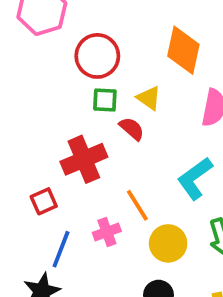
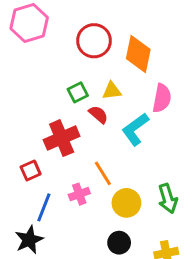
red circle: (97, 56) -> (94, 41), moved
yellow triangle: (149, 98) -> (112, 91), turned -42
green square: (105, 100) -> (78, 92), turned -30
cyan L-shape: (195, 178) -> (135, 129), moved

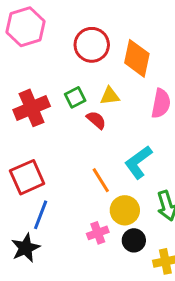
cyan L-shape: (135, 129) -> (138, 162), moved
red cross: (62, 138) -> (32, 108), moved
red square: (31, 170) -> (27, 177), size x1.6
pink cross: (79, 194) -> (98, 233), moved
black circle: (119, 243) -> (134, 240), moved

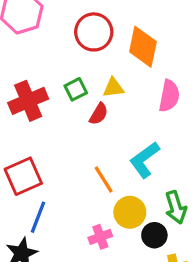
red semicircle: (96, 120) -> (99, 114), turned 80
black circle: (134, 240) -> (154, 235), moved

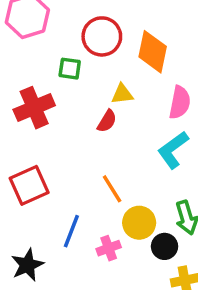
green square: (76, 89) -> (70, 69), moved, turned 35
cyan L-shape: (145, 160) -> (173, 150), moved
blue line: (38, 217) -> (71, 231), moved

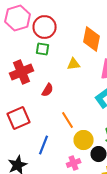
red circle: (102, 36) -> (45, 27), moved
red semicircle: (107, 121) -> (48, 90), moved
pink cross: (109, 248) -> (74, 163), moved

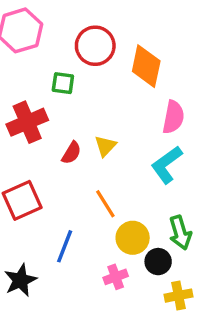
red circle: (45, 27) -> (95, 46), moved
yellow triangle: (74, 64) -> (105, 146), moved, turned -40

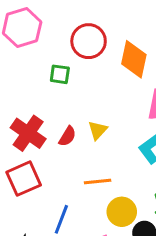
red cross: (27, 122) -> (28, 133), moved, turned -32
orange line: (105, 204) -> (98, 182), turned -64

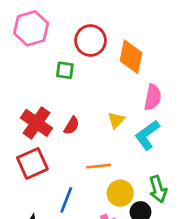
yellow triangle: (98, 130) -> (116, 120), moved

